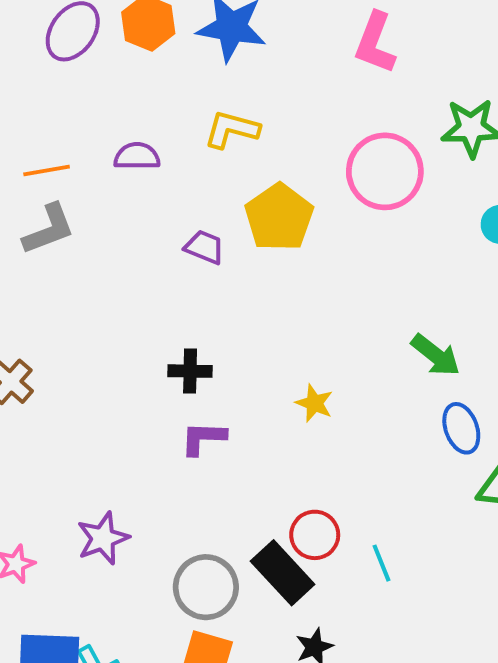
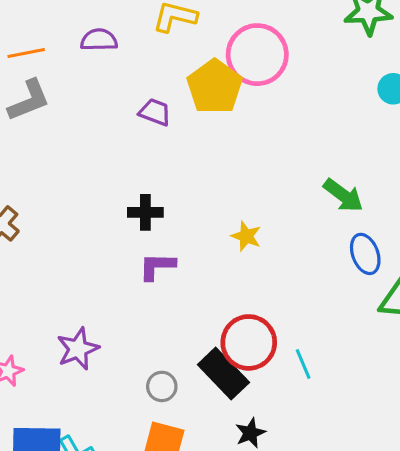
pink circle: (385, 171) -> (257, 55), moved
red circle: (315, 535) -> (249, 342), size x1.4
gray circle: (206, 587) -> (162, 386), size x0.6

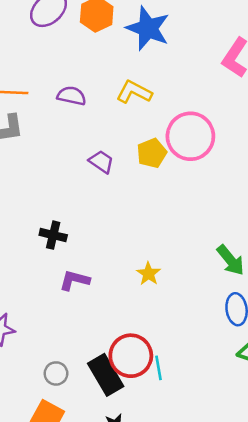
yellow pentagon: (215, 87) -> (152, 153), size x0.7
black cross: (145, 212) -> (53, 235), moved
cyan line: (303, 364) -> (158, 368), moved

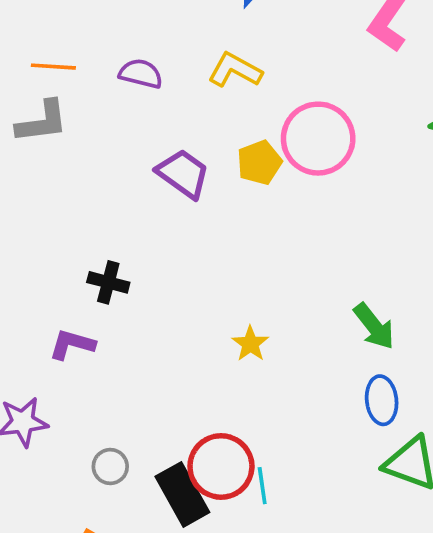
purple trapezoid: (101, 162) -> (183, 174), size x1.4
purple L-shape: (74, 280) -> (72, 344), moved
gray circle: (56, 373) -> (110, 466), moved

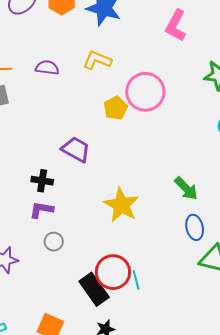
purple trapezoid: (183, 174) -> (76, 149), moved
purple L-shape: (72, 344) -> (41, 210), moved
yellow star: (250, 344) -> (121, 205), size x1.8
gray circle: (110, 466) -> (54, 242), moved

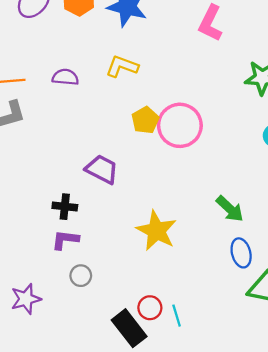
pink circle: (145, 92) -> (180, 125), moved
red circle: (113, 272) -> (150, 308), size x0.6

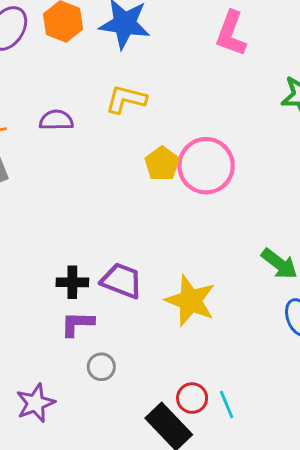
purple trapezoid: (102, 169) -> (122, 281), moved

